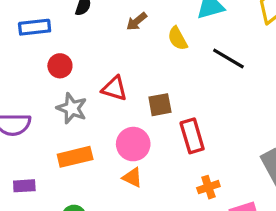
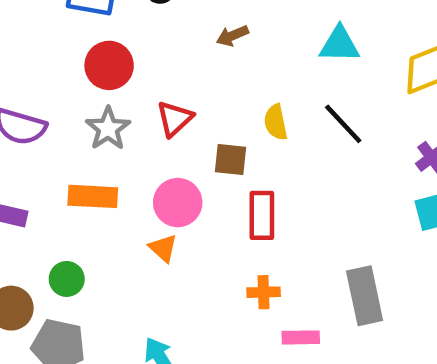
yellow semicircle: (178, 38) -> (276, 122), moved
red circle: (60, 66) -> (109, 65), size x1.4
red triangle: (114, 88) -> (175, 119), turned 44

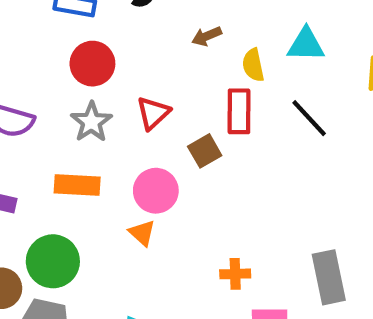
yellow semicircle: (276, 122) -> (253, 65), moved
brown square: (230, 159) -> (205, 151), turned -36
red rectangle: (262, 215) -> (239, 111), moved
green circle: (67, 279) -> (53, 261), size x1.6

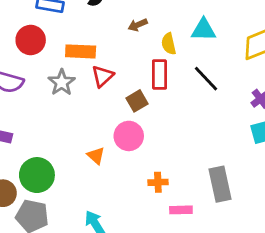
red circle: (92, 64) -> (31, 40), moved
orange rectangle: (77, 185) -> (81, 51), moved
pink circle: (156, 191) -> (129, 136), moved

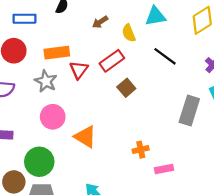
red rectangle: (160, 75) -> (112, 61), moved, turned 65
brown square: (137, 101) -> (126, 88), moved
pink circle: (129, 136) -> (53, 117), moved
orange triangle: (96, 156) -> (85, 137), size x1.5
gray rectangle: (220, 184) -> (189, 111), moved, turned 40

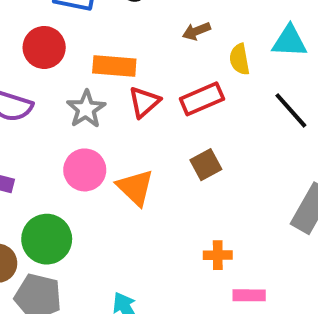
brown square: (126, 88) -> (206, 165), moved
orange triangle: (85, 137) -> (135, 187), moved

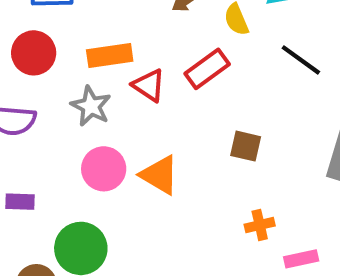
red triangle: (144, 102) -> (149, 85), turned -32
brown square: (206, 165) -> (246, 146), moved, turned -36

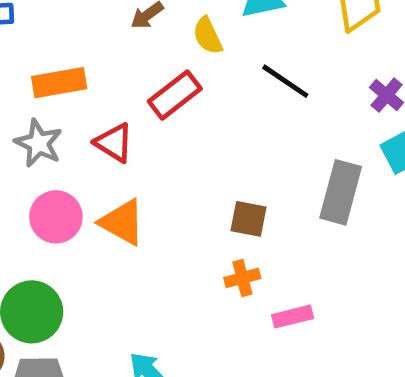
red triangle: (149, 85) -> (114, 143), moved
brown square: (246, 146) -> (248, 219), moved

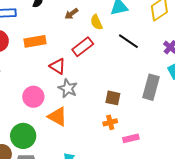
gray star: (39, 143) -> (68, 88), moved
orange triangle: (122, 222) -> (57, 116), moved

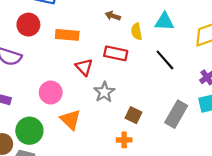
brown arrow: (71, 14) -> (113, 16), turned 40
red rectangle: (83, 47) -> (116, 53), turned 35
gray star: (68, 88) -> (104, 92), moved

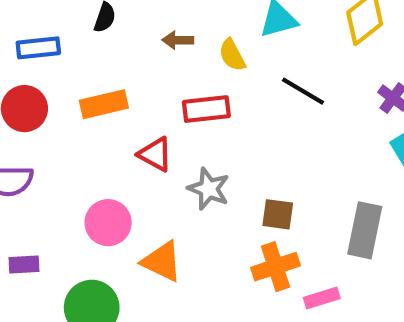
gray rectangle: (176, 114) -> (365, 230), moved
orange cross: (124, 140) -> (275, 267), size x1.5

